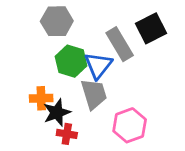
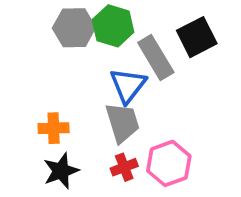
green hexagon: (71, 61) -> (113, 26), moved
black star: (57, 113) -> (61, 171), moved
red cross: (67, 134) -> (124, 167), moved, turned -30

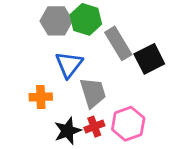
black square: (197, 37) -> (149, 59), moved
blue triangle: (128, 85) -> (69, 65), moved
black star: (61, 171) -> (68, 131), moved

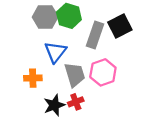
gray rectangle: (118, 43) -> (95, 35), turned 50
black square: (149, 59) -> (120, 26), moved
pink hexagon: (128, 124) -> (103, 72), moved

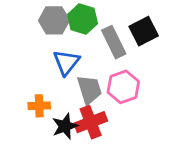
gray rectangle: (95, 35) -> (114, 42), turned -45
orange cross: (33, 78) -> (39, 106), moved
red cross: (76, 102) -> (91, 122), size x1.6

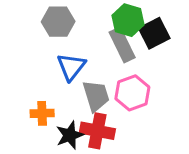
green hexagon: (83, 19) -> (128, 20), moved
red cross: (91, 122) -> (97, 131), turned 32

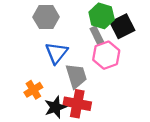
gray rectangle: (122, 45) -> (97, 35), size x0.7
pink hexagon: (132, 93) -> (106, 55), moved
orange cross: (42, 113) -> (33, 90), turned -30

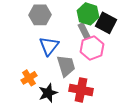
black square: (122, 26) -> (106, 23), turned -35
red cross: (77, 104) -> (81, 90), moved

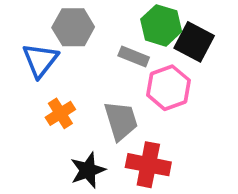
gray rectangle: (84, 31) -> (134, 57), moved, turned -42
blue triangle: (49, 46) -> (40, 60), moved
orange cross: (29, 78) -> (60, 113), moved

